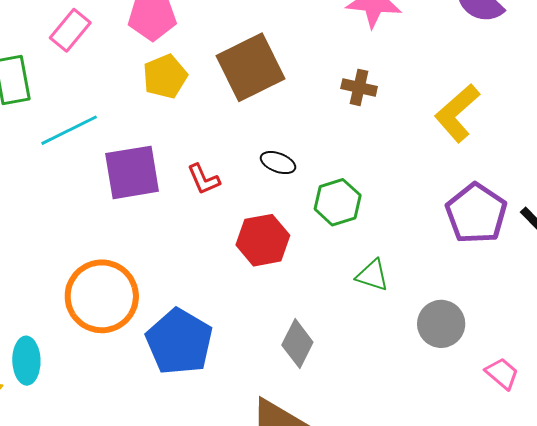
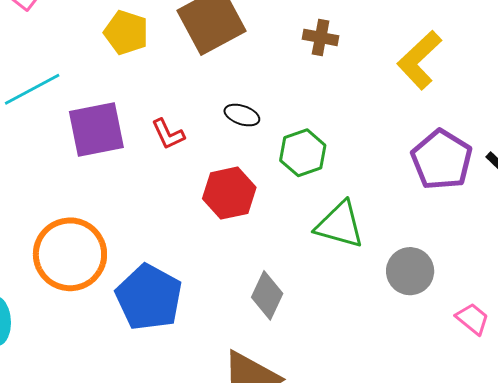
yellow pentagon: (165, 76) -> (126, 32), turned -30
green triangle: (372, 275) -> (340, 225), size x1.5

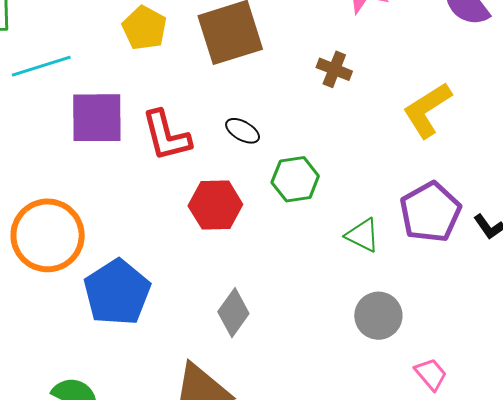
red L-shape: (168, 134) -> (166, 136), size x1.6
green triangle: (340, 225) -> (363, 235), moved, size x0.7

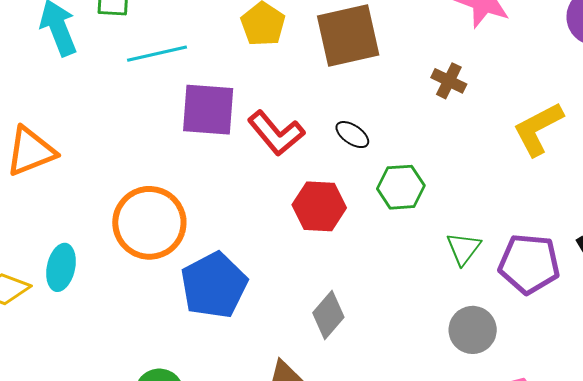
red L-shape: (166, 136) -> (276, 133), turned -30
purple pentagon: (430, 212) -> (529, 264), moved, turned 30
green triangle: (363, 235) -> (464, 248), turned 36

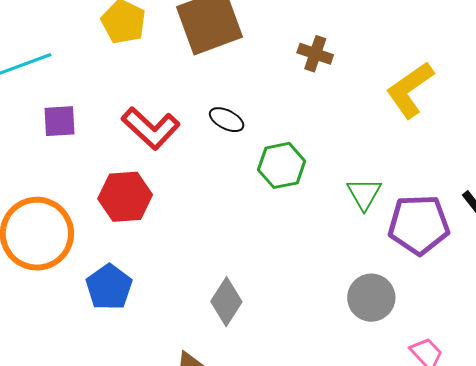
purple square: (208, 110) -> (60, 121), moved, size x0.6
red hexagon: (319, 206) -> (125, 197), moved
green triangle: (464, 248) -> (364, 194), moved
blue pentagon: (214, 285) -> (109, 287), size x0.7

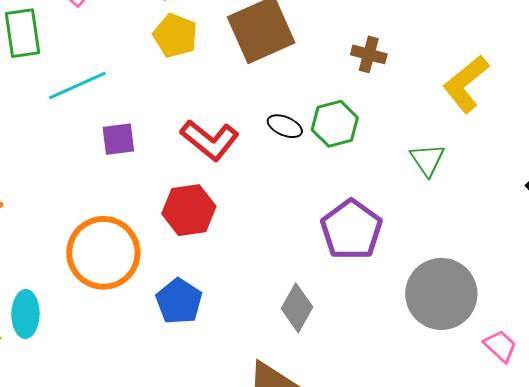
green hexagon: (282, 165) -> (335, 124), moved
green triangle: (364, 194) -> (427, 160), moved
purple pentagon: (419, 225) -> (351, 230), moved, turned -30
gray circle: (371, 298) -> (441, 294), size x1.5

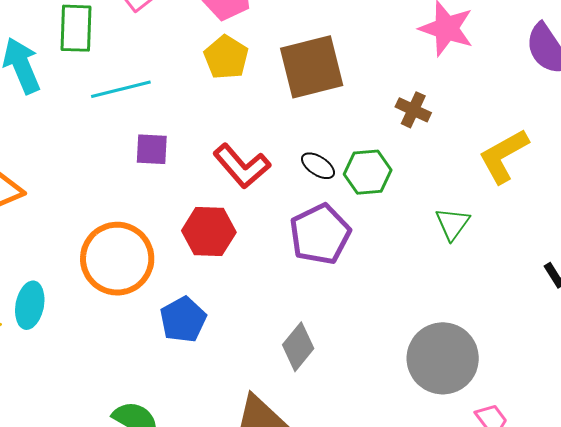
purple pentagon: (351, 230) -> (320, 234), moved

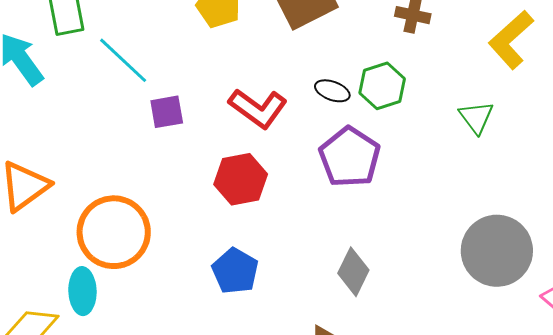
cyan line: (121, 89) -> (123, 60), turned 70
orange circle: (117, 259) -> (114, 232), moved

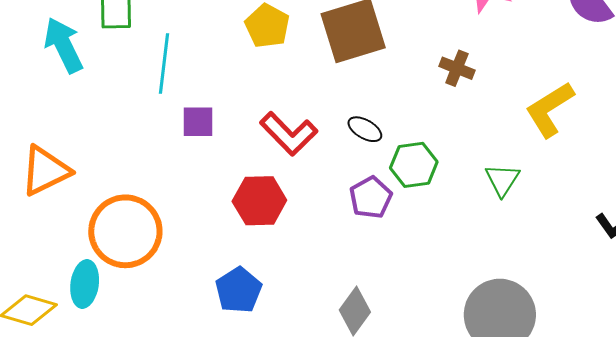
cyan line: (123, 60) -> (164, 64), turned 44
green hexagon: (382, 86) -> (414, 165), moved
purple pentagon: (350, 157) -> (371, 197), size x0.7

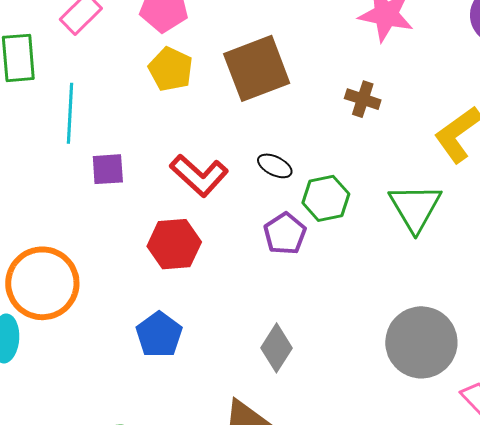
green triangle: (502, 180) -> (415, 208), size x1.5

